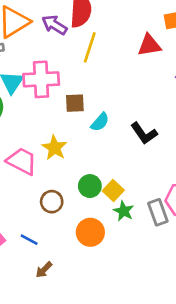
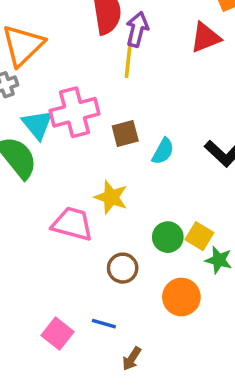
purple arrow: (54, 25) -> (137, 29), moved, turned 85

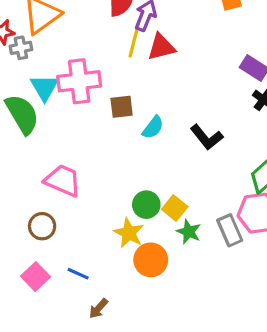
red triangle: (205, 38) -> (161, 47), moved
yellow star: (111, 197) -> (129, 233), moved
brown circle: (123, 268) -> (42, 226), moved

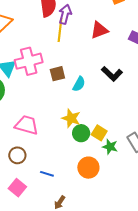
red triangle: (161, 47) -> (99, 30), moved
black L-shape: (207, 137) -> (112, 74), moved
yellow star: (129, 233) -> (71, 118), moved
blue line: (78, 274) -> (47, 174), moved

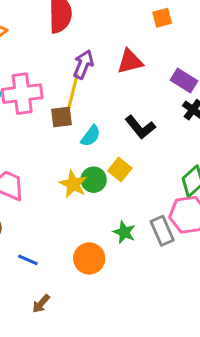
purple arrow: (65, 14) -> (83, 64), moved
yellow line: (60, 30) -> (73, 91), moved
green circle: (81, 133) -> (94, 180), moved
yellow square: (99, 133) -> (120, 169), moved

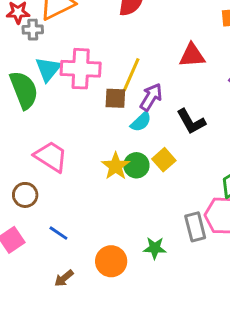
purple arrow: (83, 64) -> (151, 97), moved
green star: (124, 232) -> (155, 248), moved, turned -30
orange circle: (89, 258) -> (111, 261), moved

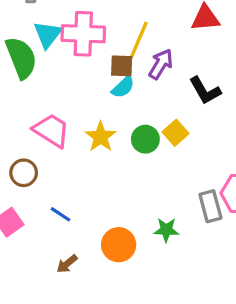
cyan semicircle: (141, 122) -> (123, 87), moved
yellow star: (116, 166) -> (101, 137), moved

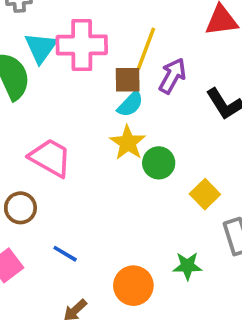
yellow square: (176, 133) -> (205, 194), moved
yellow star: (101, 137) -> (128, 143), moved

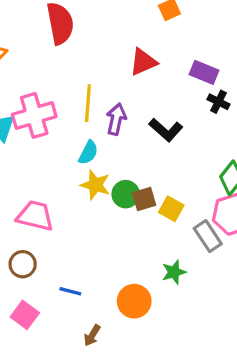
brown square: (128, 80) -> (144, 199), moved

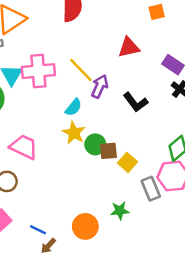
yellow line: (88, 103) -> (81, 70), turned -60
blue line: (70, 291) -> (38, 230), moved

